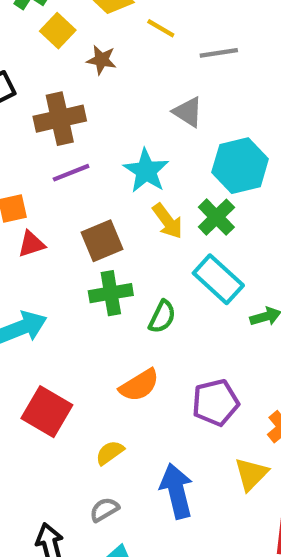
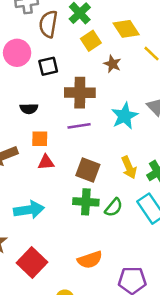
cyan star: (146, 171) -> (125, 116), moved
brown square: (102, 241) -> (88, 170), turned 30
green semicircle: (162, 317) -> (114, 207), moved

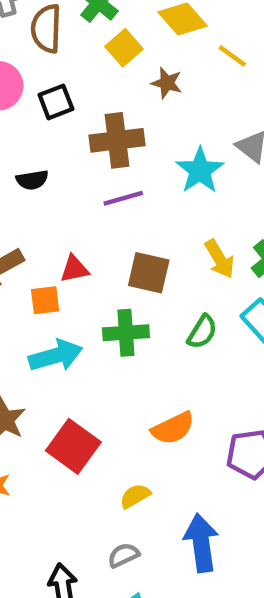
orange square: (40, 139) -> (45, 300), moved
green cross: (86, 202) -> (126, 333), moved

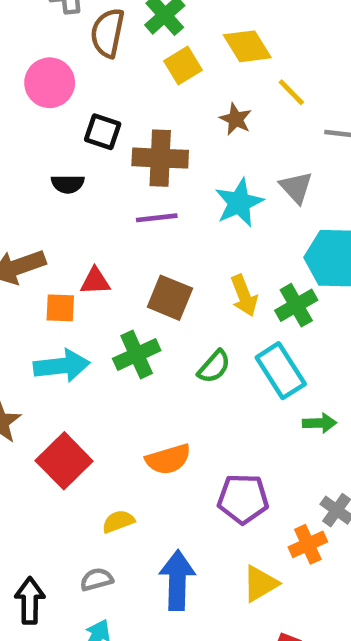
brown star: (167, 83) -> (236, 119), moved
black square: (56, 102) -> (103, 132), moved, turned 30
green cross: (126, 333) -> (137, 355), turned -30

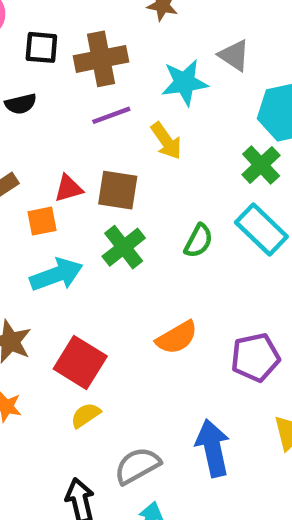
cyan star: (239, 203) -> (185, 83), turned 30
yellow arrow: (244, 296) -> (166, 141), moved
brown square: (170, 298) -> (118, 190), moved
yellow semicircle: (118, 521) -> (86, 415), moved
gray semicircle: (97, 579) -> (137, 466), size x1.5

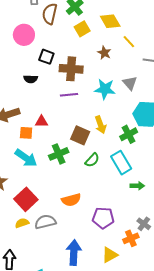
yellow arrow: (166, 141) -> (101, 125), moved
brown square: (118, 190) -> (80, 135), moved
cyan arrow: (56, 275) -> (26, 158), turned 40
gray semicircle: (137, 466) -> (45, 222), moved

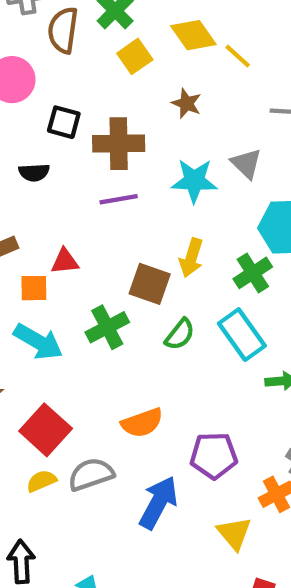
yellow line: (129, 42) -> (238, 56), moved
yellow arrow: (101, 125) -> (191, 258), turned 42
blue arrow: (74, 253) -> (158, 503), moved, turned 30
yellow triangle: (110, 255) -> (234, 533), turned -36

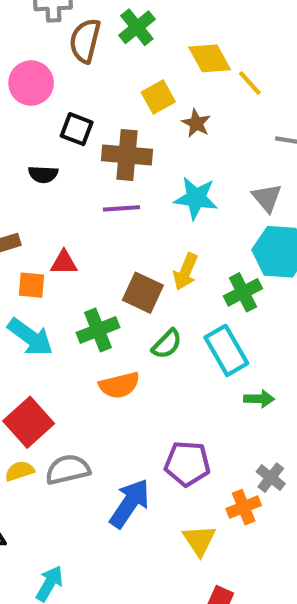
yellow square: (135, 56) -> (158, 97), moved
gray triangle: (246, 163) -> (267, 198), moved
orange semicircle: (142, 423) -> (119, 385), moved

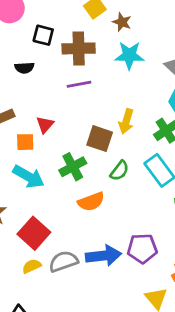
cyan star: (196, 198) -> (129, 55), moved
red triangle: (64, 263) -> (45, 125), turned -42
blue arrow: (130, 503) -> (103, 256), moved, turned 56

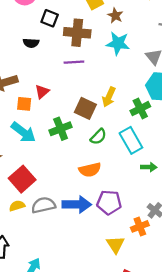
orange semicircle: (91, 202) -> (90, 170), moved

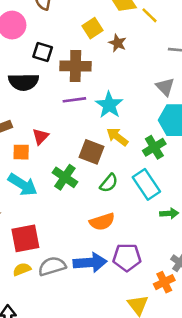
black semicircle: (31, 43) -> (24, 82), size x1.6
cyan star: (118, 43) -> (109, 105), moved, turned 30
yellow arrow: (109, 97) -> (117, 137), turned 108
green cross: (61, 129) -> (65, 177), turned -30
red square: (22, 179) -> (25, 238), turned 35

